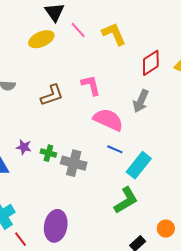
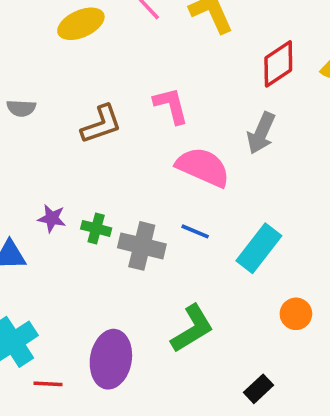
blue line: (115, 149) -> (195, 231), moved
green L-shape: (126, 200) -> (192, 329), moved
orange circle: (166, 229) -> (296, 314), moved
red line: (21, 239) -> (48, 384), turned -49

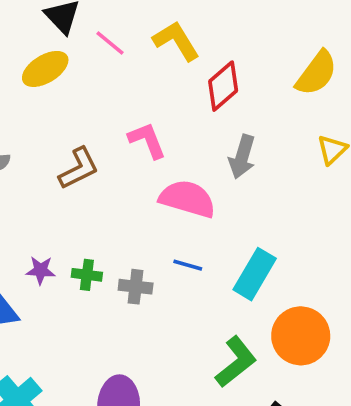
red diamond: (278, 64) -> (223, 86), moved
gray cross: (142, 246) -> (136, 287), size x0.7
orange circle: (296, 314) -> (301, 336), size x1.8
green L-shape: (192, 329) -> (236, 362), moved

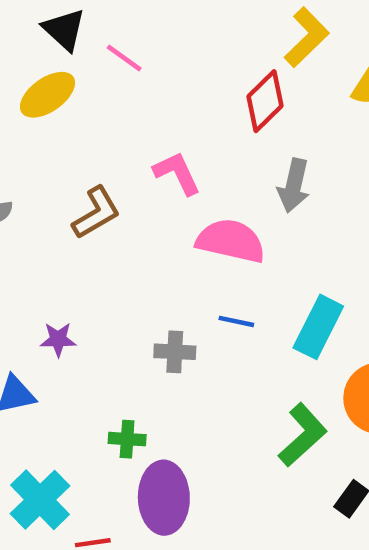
yellow L-shape: (176, 41) -> (307, 37), moved, turned 81
green cross: (87, 275) -> (127, 439), moved

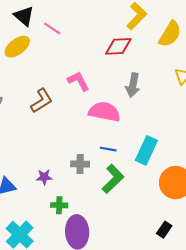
red diamond: (265, 101) -> (118, 46), turned 44
purple star: (58, 339) -> (44, 177), moved
green L-shape: (303, 435) -> (113, 179), moved

